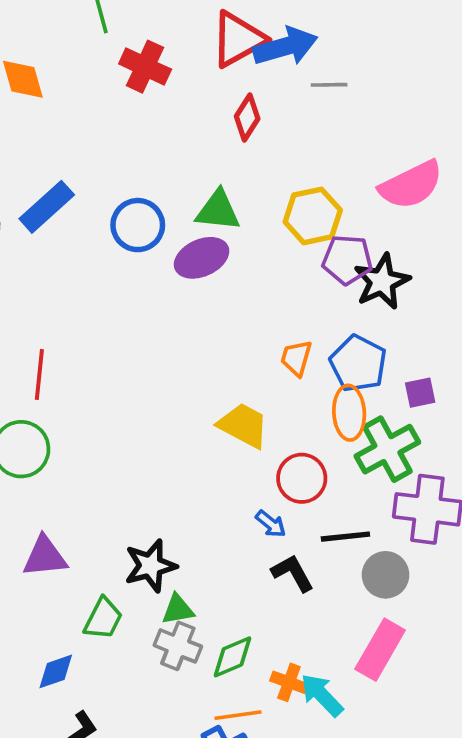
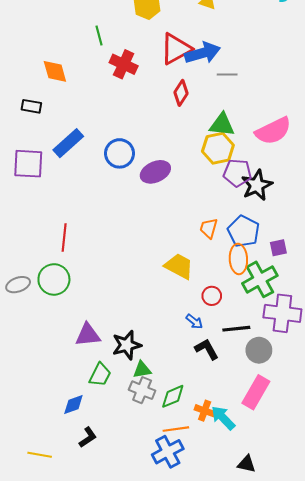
green triangle: (218, 210) -> (222, 125), moved
red circle: (302, 478) -> (212, 296), size x0.7
purple triangle: (45, 557) -> (88, 335), moved

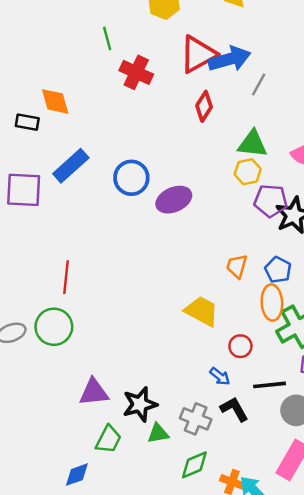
orange diamond: (55, 71) -> (55, 101), moved
gray line: (227, 74) -> (259, 84), turned -60
yellow hexagon: (218, 148) -> (248, 172), size x0.7
blue pentagon: (244, 231) -> (278, 270), size x0.7
gray cross: (142, 390) -> (196, 419), moved

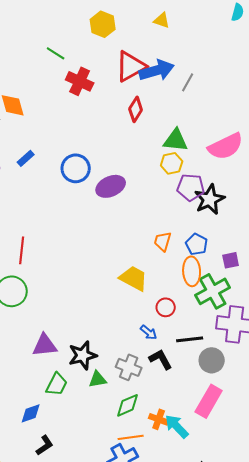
green line: (107, 38) -> (56, 53), turned -42
gray line: (259, 84) -> (188, 82), moved
blue rectangle: (71, 166) -> (26, 158), size x0.6

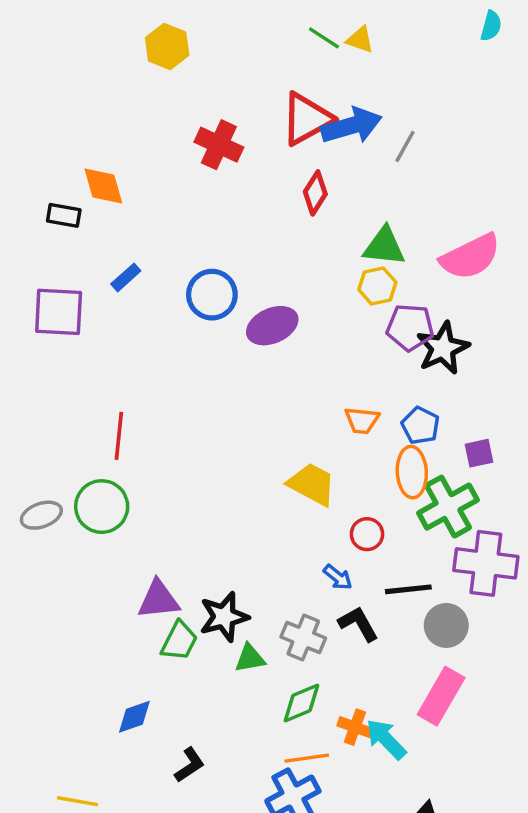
yellow hexagon: (103, 24) -> (167, 47), moved
green line: (56, 53) -> (324, 38), moved
orange trapezoid: (163, 241) -> (362, 420), turned -100
green trapezoid: (57, 384) -> (179, 641), moved
black L-shape: (45, 445) -> (190, 765), moved

